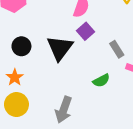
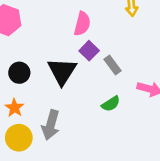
gray rectangle: (117, 49) -> (113, 65), moved
gray arrow: (64, 110) -> (51, 125), moved

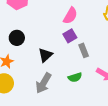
black triangle: (62, 71) -> (45, 55), moved, size x0.7
gray arrow: (51, 125) -> (44, 83), moved

